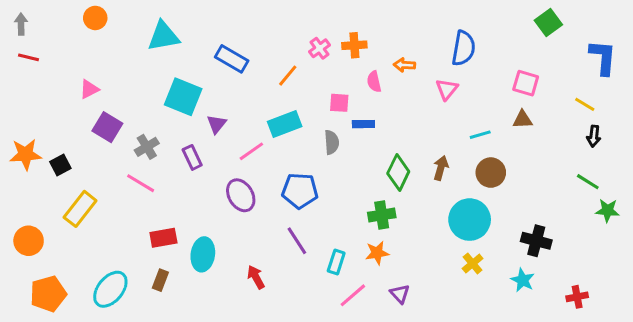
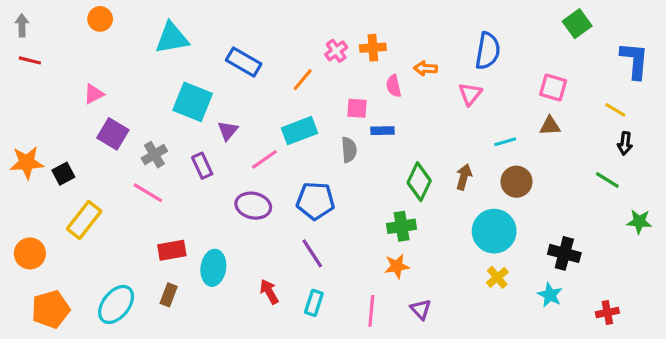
green line: (588, 182) -> (607, 180), moved
purple ellipse: (241, 195) -> (253, 206), turned -48
cyan rectangle: (336, 262) -> (314, 303), moved
pink line: (353, 295) -> (371, 311), turned -44

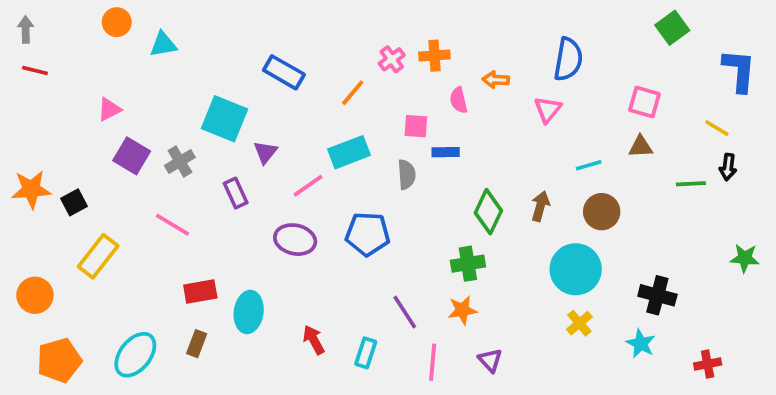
cyan triangle: (172, 38) -> (163, 44), moved, size x0.7
gray cross: (154, 155) -> (180, 161), moved
green line: (607, 180) -> (691, 184), moved, turned -35
purple line: (312, 253) -> (405, 312), moved

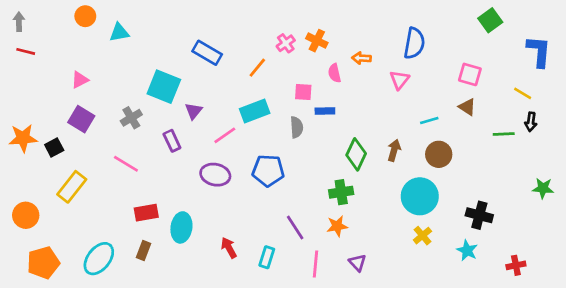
orange cross: (434, 56) -> (317, 41), turned 30
brown triangle: (641, 147) -> (467, 107), turned 36
purple square: (132, 156) -> (81, 119), moved

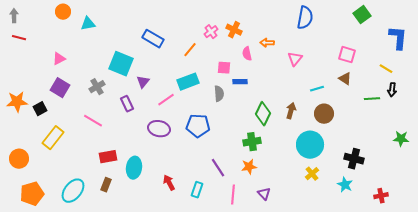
blue semicircle: (414, 43) -> (305, 18), moved

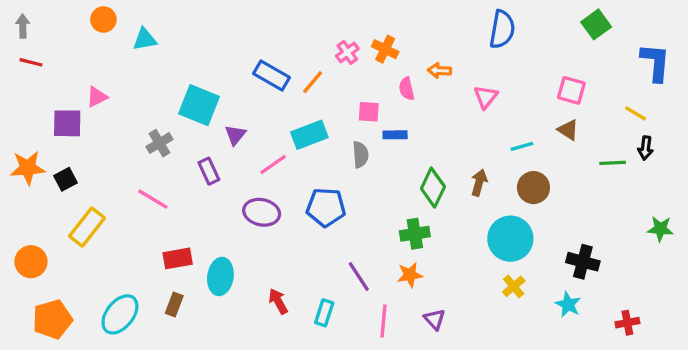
blue rectangle: (153, 39) -> (272, 76), moved
purple square: (60, 88) -> (67, 123), moved, turned -30

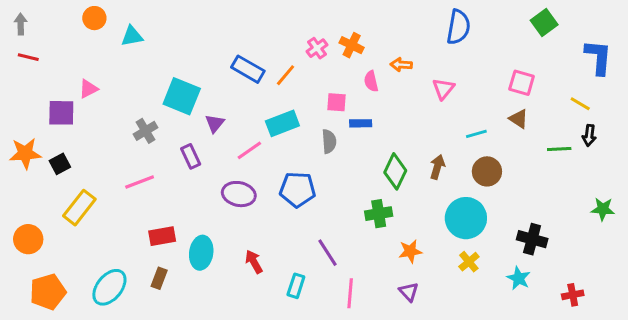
pink line: (153, 199) -> (140, 182), turned -52
orange star: (410, 275) -> (410, 251), moved
red arrow: (278, 301) -> (254, 262), moved
purple triangle: (435, 319) -> (409, 292), moved

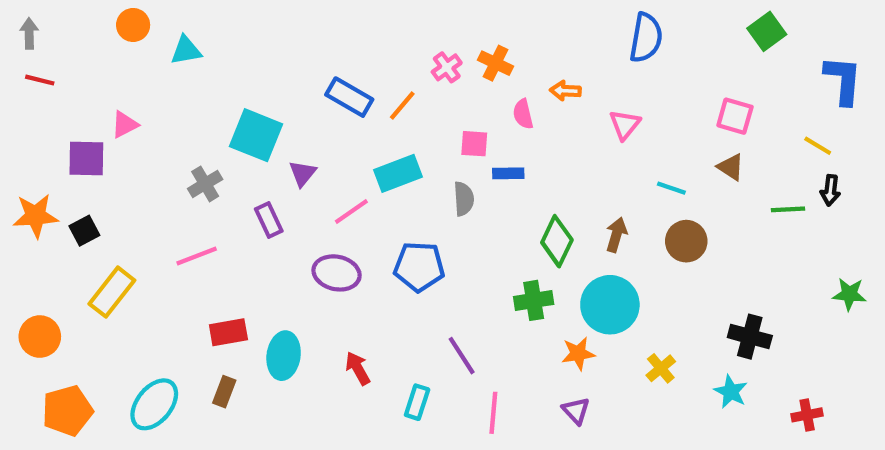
cyan line: (476, 134) -> (671, 188), turned 35
cyan circle: (466, 218) -> (610, 305), moved

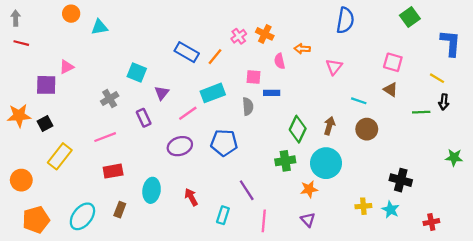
cyan square: (256, 135) -> (137, 72), size x0.7
purple ellipse: (337, 273) -> (180, 146), turned -30
red rectangle: (228, 332) -> (113, 171), moved
yellow cross: (661, 368) -> (363, 206), moved, turned 35

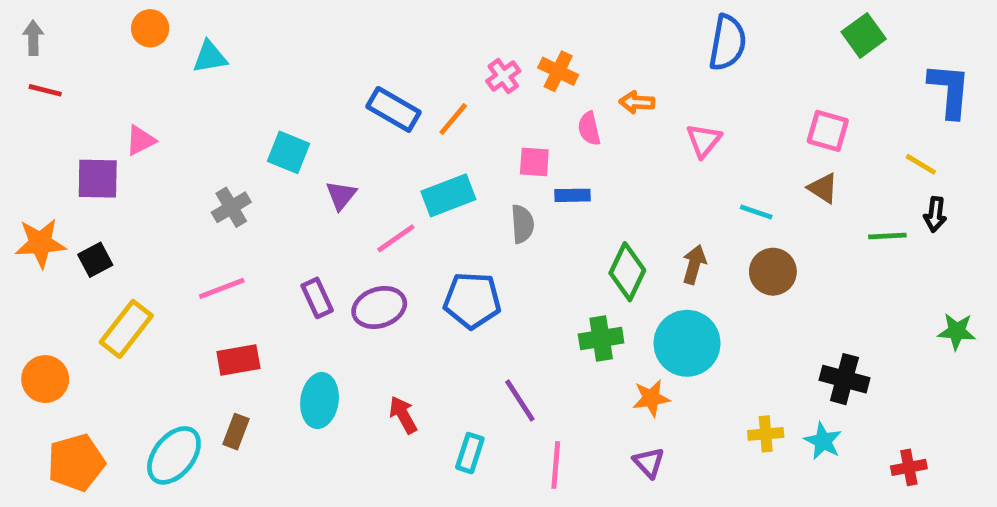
purple rectangle: (144, 118) -> (317, 298), moved
brown rectangle: (120, 210) -> (236, 432), moved

